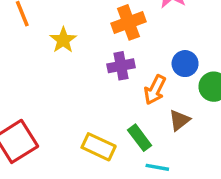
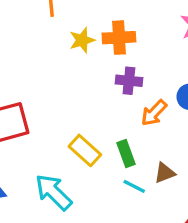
orange cross: (128, 22) -> (119, 38), moved
brown triangle: (179, 120) -> (165, 173), moved

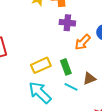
yellow rectangle: (85, 150) -> (41, 65), turned -66
cyan arrow: (53, 192) -> (40, 92), moved

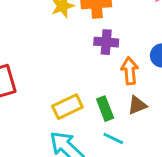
orange arrow: (83, 42) -> (130, 71), turned 132
brown triangle: (89, 79) -> (137, 105), moved

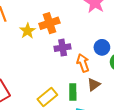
green rectangle: (105, 109) -> (73, 92), turned 35

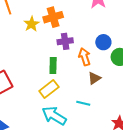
green rectangle: (73, 92) -> (53, 65), moved

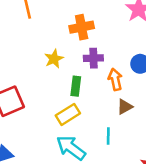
yellow star: (32, 24) -> (54, 59), moved
cyan line: (83, 103) -> (108, 136), turned 72

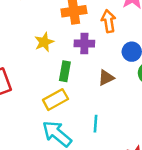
orange arrow: (115, 79) -> (109, 21), moved
brown triangle: (125, 107) -> (106, 78), moved

